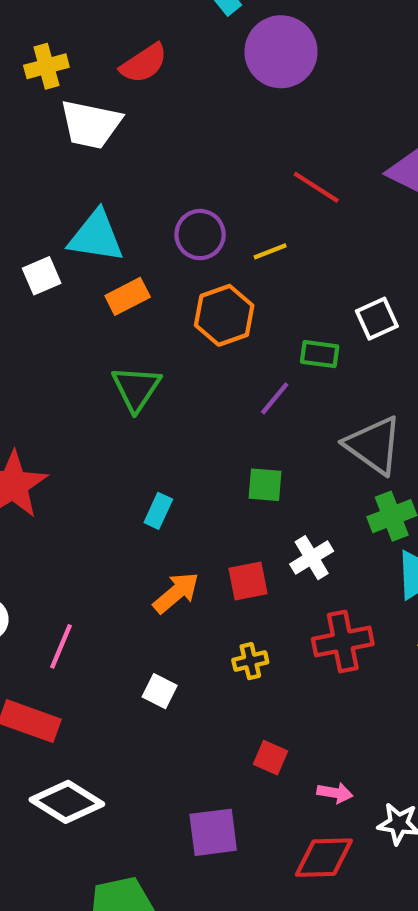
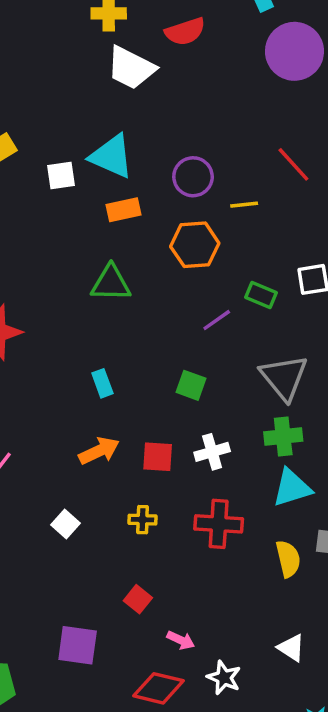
green triangle: (136, 388) -> (111, 283), turned 42
cyan rectangle: (158, 511) -> (102, 383), turned -60

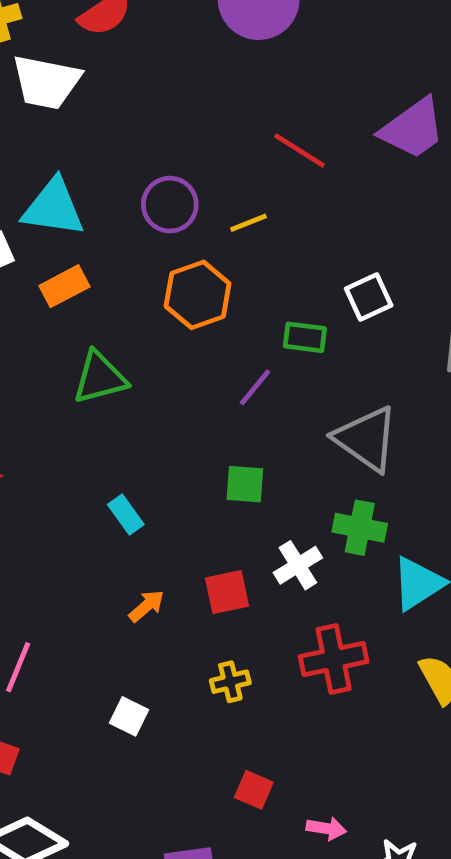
orange rectangle: (124, 210) -> (64, 286), moved
green cross: (283, 436) -> (360, 528), moved, turned 33
orange arrow: (99, 451) -> (147, 606), size x0.7

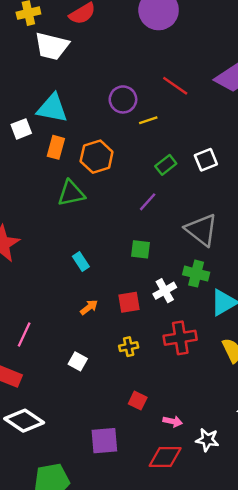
purple circle: (170, 205) -> (123, 99), moved
orange rectangle: (64, 286) -> (56, 147), turned -50
orange hexagon: (198, 295) -> (97, 157), moved
green rectangle: (305, 337) -> (166, 165), moved, turned -48

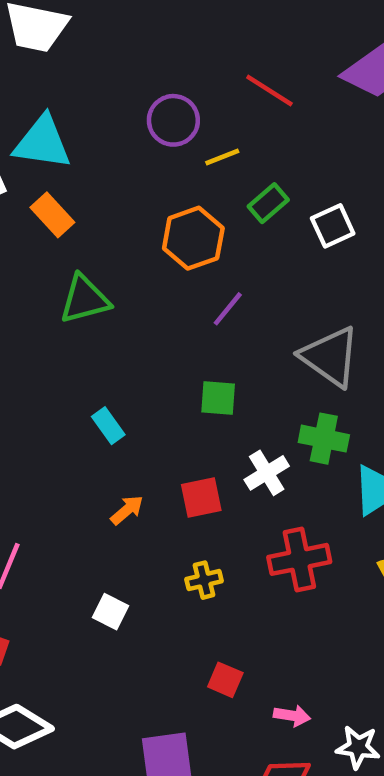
orange rectangle: (56, 147) -> (52, 215), turned -55
orange hexagon: (97, 157) -> (193, 238), moved
green rectangle: (166, 165) -> (268, 203), moved

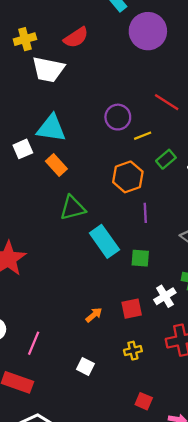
purple line: (228, 309) -> (145, 213), turned -42
cyan rectangle: (108, 426) -> (104, 241), moved, size x1.8

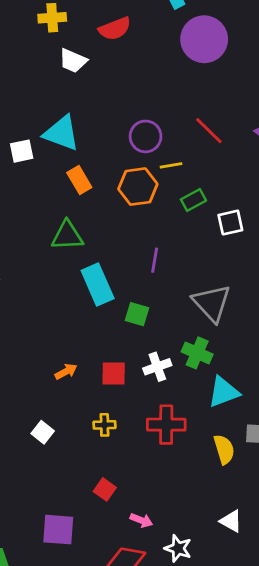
white trapezoid: (48, 69) -> (73, 61), size x0.7
orange rectangle: (56, 165) -> (79, 180), moved
orange hexagon: (128, 177) -> (138, 187), moved

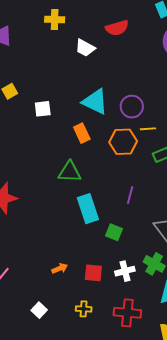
yellow cross: (52, 18) -> (55, 20), moved
cyan triangle: (62, 133) -> (95, 102), moved

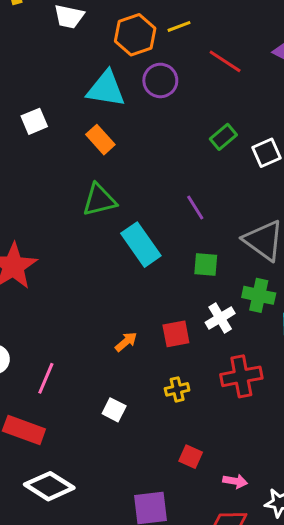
yellow line: (148, 129) -> (179, 26), moved
orange hexagon: (123, 142) -> (135, 35), moved
purple line: (130, 195) -> (195, 207), turned -30
green square: (114, 232) -> (206, 265), moved

